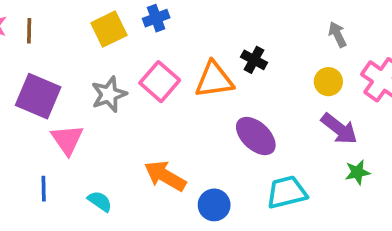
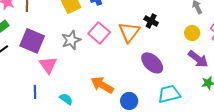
orange triangle: (214, 80) -> (129, 32), turned -45

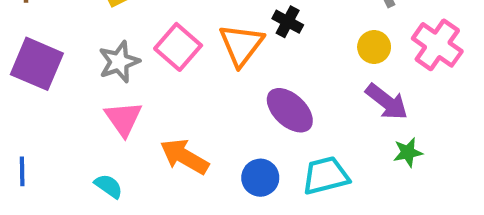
pink triangle: (48, 65) -> (123, 119), moved
blue line: (35, 92) -> (22, 171), moved
blue circle: (129, 101) -> (260, 178), moved

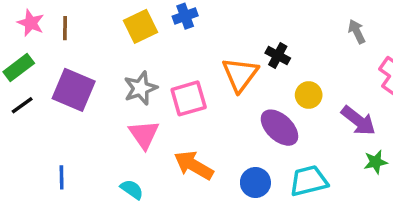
pink square: (178, 47) -> (189, 98), moved, turned 33
yellow circle: (374, 47) -> (309, 95), moved

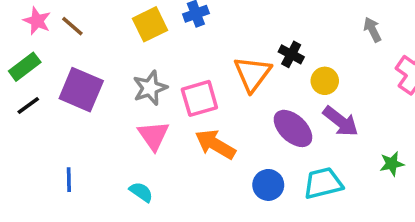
brown line: (65, 28) -> (72, 26), turned -50
yellow circle: (309, 95) -> (325, 81), moved
purple arrow: (358, 121) -> (341, 121), moved
orange arrow: (194, 165) -> (215, 144), moved

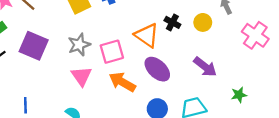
orange triangle: (252, 74) -> (147, 35), turned -32
yellow circle: (325, 81) -> (203, 22), moved
purple ellipse: (293, 128) -> (157, 69), moved

